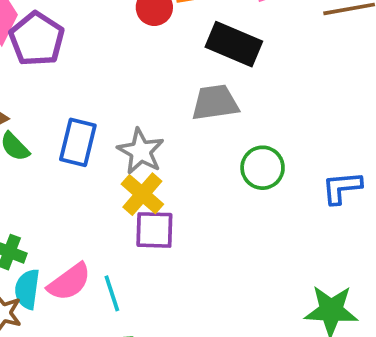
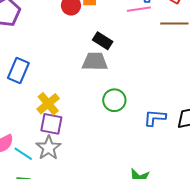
black rectangle: (234, 44) -> (103, 41), moved, size x0.7
gray star: (141, 151) -> (48, 148), moved
cyan line: (112, 293) -> (23, 154), turned -48

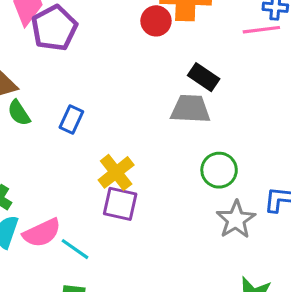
blue rectangle: (18, 71) -> (71, 120), size x0.7
gray star: (48, 148) -> (236, 220), moved

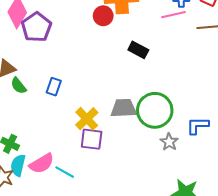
gray trapezoid: (190, 109) -> (124, 108), moved
green circle: (219, 170) -> (155, 110), size x1.5
gray star: (236, 220) -> (169, 142), size x0.7

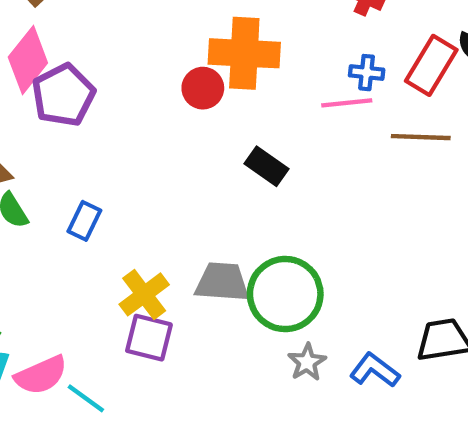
blue L-shape: (198, 126) -> (375, 370), moved, turned 30

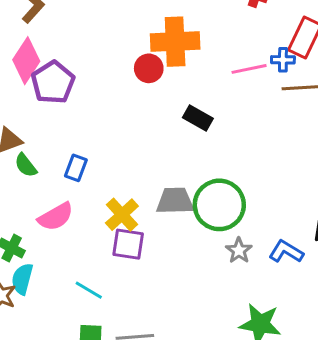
blue cross: (367, 73) -> (283, 60), moved
pink semicircle: (41, 375) -> (56, 217), moved

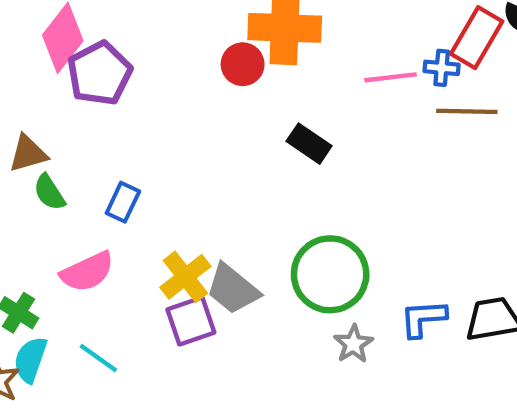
gray trapezoid: (175, 201) -> (233, 289), moved, turned -144
purple square: (128, 244) -> (191, 321), turned -32
blue L-shape: (286, 252) -> (423, 318), moved, turned -40
cyan line: (89, 290) -> (98, 358), moved

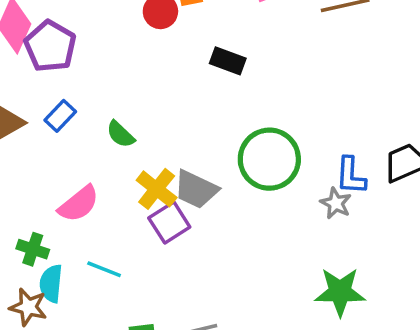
green semicircle: (49, 192) -> (120, 134), moved
blue rectangle: (123, 202) -> (60, 116), moved, turned 32
blue L-shape: (423, 318) -> (351, 176), turned -69
gray star: (353, 344) -> (336, 203), moved

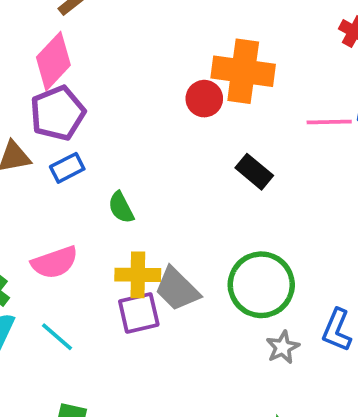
purple pentagon: (50, 46) -> (58, 113), moved
yellow cross: (157, 189) -> (138, 275), turned 33
gray star: (336, 203) -> (283, 347), moved

